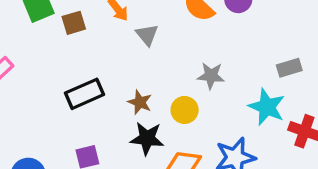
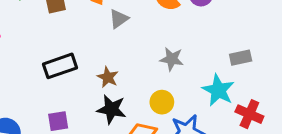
gray triangle: (147, 35) -> (119, 19), turned 30
yellow circle: (185, 110) -> (162, 102), moved

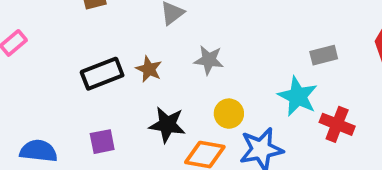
gray star: (172, 59) -> (209, 60), moved
brown star: (108, 77) -> (149, 69), moved

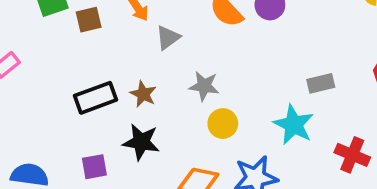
yellow circle: (229, 114) -> (223, 124), moved
red cross: (337, 124) -> (352, 155), moved
black star: (167, 125) -> (141, 142), moved

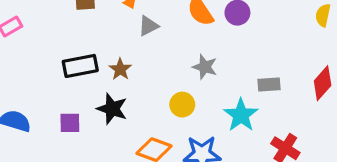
gray star: (204, 86) -> (205, 67), moved

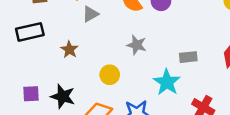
black rectangle: (80, 66) -> (30, 32), moved
yellow circle: (182, 105) -> (110, 75), moved
black star: (112, 109) -> (63, 96), moved

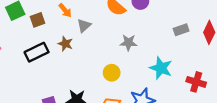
brown star: (69, 49) -> (65, 44), moved
gray rectangle: (188, 57) -> (181, 30), moved

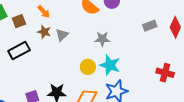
gray triangle: (84, 26) -> (62, 35), moved
brown star: (65, 44) -> (44, 32), moved
cyan star: (161, 68) -> (110, 65), moved

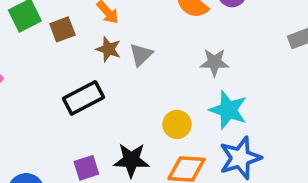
black rectangle: (19, 50) -> (84, 98), moved
yellow circle: (88, 67) -> (177, 124), moved

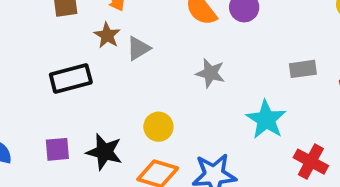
cyan star: (228, 110) -> (266, 120), moved

